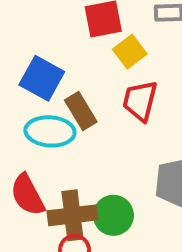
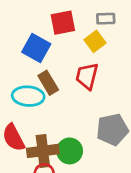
yellow square: (130, 52) -> (95, 41), moved
blue square: (42, 78) -> (36, 48), moved

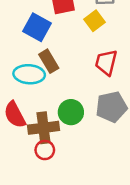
red trapezoid: (87, 76) -> (106, 62), moved
green circle: (70, 151) -> (71, 112), moved

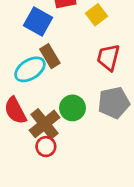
cyan ellipse: (29, 74) -> (30, 69), turned -36
brown cross: (43, 128) -> (45, 124), turned -32

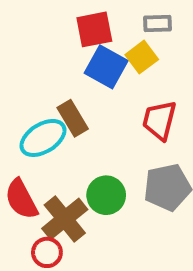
blue square: (38, 21) -> (106, 67), moved
red circle: (46, 147) -> (47, 252), moved

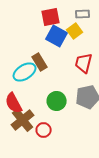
brown cross: (65, 219) -> (23, 120), moved
red circle: (47, 252) -> (44, 130), moved

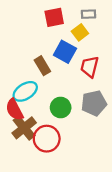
blue square: (57, 36) -> (65, 52), moved
cyan ellipse: (25, 72) -> (25, 91), moved
red circle: (44, 130) -> (47, 139), size x1.6

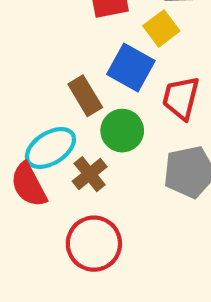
green circle: (61, 108) -> (122, 131), moved
brown cross: (24, 128) -> (90, 174), moved, size x0.7

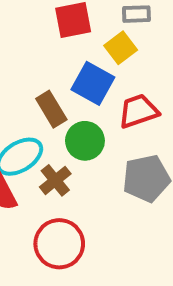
red trapezoid: (181, 98) -> (138, 111), turned 57

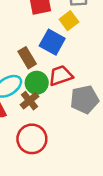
red trapezoid: (138, 111) -> (61, 76), moved
green circle: (85, 141) -> (37, 83), moved

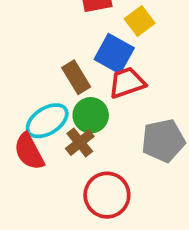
red trapezoid: (61, 76) -> (127, 83), moved
red circle: (32, 139) -> (107, 195), moved

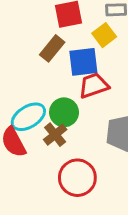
blue square: (114, 54) -> (83, 62), turned -36
brown rectangle: (76, 77) -> (52, 48), moved, turned 70

